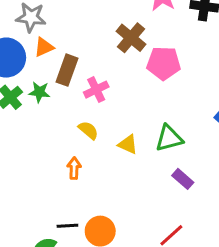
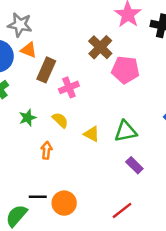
orange triangle: (44, 47) -> (29, 50), turned 42
green star: (39, 92) -> (28, 118), moved, turned -30

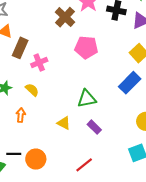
brown cross: (100, 47) -> (65, 17), moved
yellow triangle: (92, 134) -> (64, 123), moved

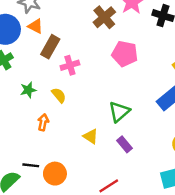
green triangle: (87, 99) -> (119, 112), turned -36

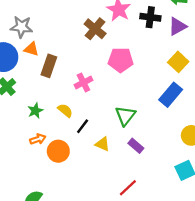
pink cross: (70, 65) -> (83, 82), moved
orange arrow: (43, 122) -> (38, 139), moved, turned 70
black line: (31, 165) -> (83, 126), moved, turned -49
orange circle: (55, 174) -> (58, 151), moved

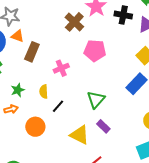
yellow semicircle: (65, 110) -> (44, 92), turned -136
orange arrow: (38, 139) -> (11, 109), moved
yellow triangle: (102, 144) -> (80, 135), moved, size x1.5

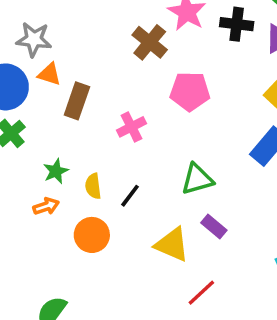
yellow semicircle: (44, 92) -> (93, 186), moved
green triangle: (96, 100) -> (197, 179), turned 36

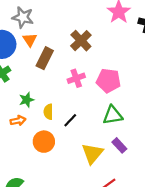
brown cross: (150, 42) -> (81, 41), moved
orange triangle: (49, 74) -> (30, 40), turned 32
pink pentagon: (190, 91) -> (108, 81), moved
yellow triangle: (172, 244) -> (92, 153), turned 40

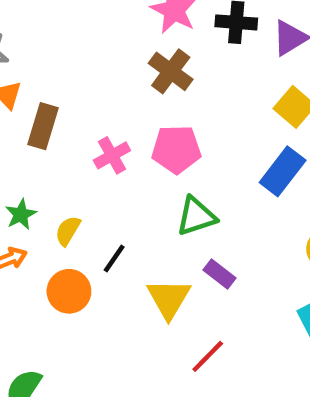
brown cross: (81, 41) -> (171, 71), moved
yellow semicircle: (48, 112) -> (68, 231), turned 40
black line: (70, 120) -> (114, 258), moved

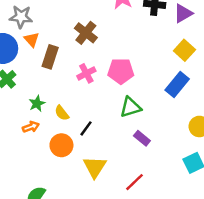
brown cross: (171, 71) -> (86, 33), moved
yellow semicircle: (68, 231) -> (62, 113), turned -70
yellow triangle: (169, 299) -> (95, 167), moved

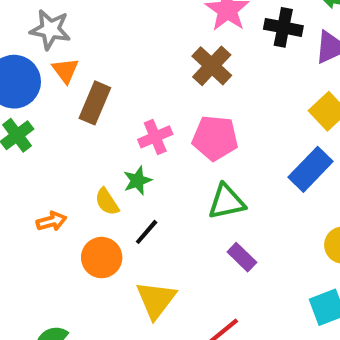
brown cross: (86, 33) -> (212, 66), moved
green star: (37, 104) -> (137, 181), moved

